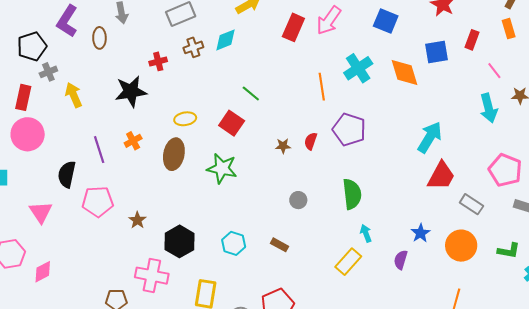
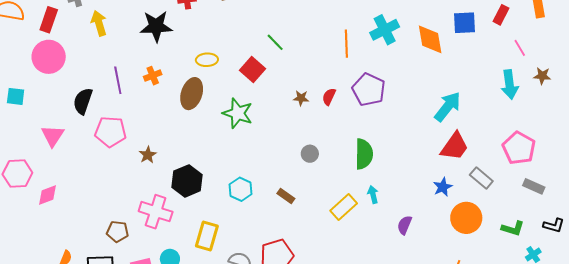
blue star: (421, 233) -> (443, 187), moved
yellow rectangle: (348, 262) -> (344, 207), moved

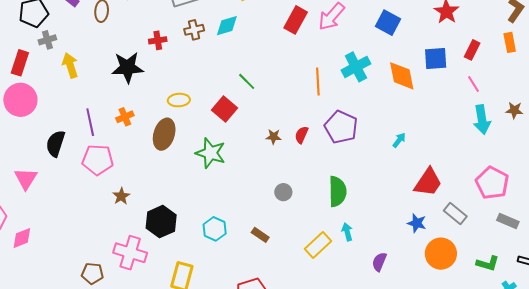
pink line: (520, 48) -> (473, 84), moved
cyan arrow: (448, 107) -> (399, 140), moved, size x0.5
pink pentagon: (110, 132) -> (98, 160), moved
blue star: (443, 187) -> (417, 223), turned -30

